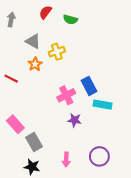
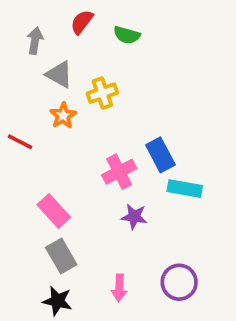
gray arrow: (11, 19) -> (35, 41), moved
pink rectangle: (15, 124) -> (54, 211), moved

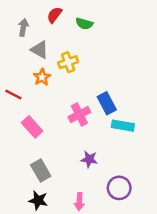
pink rectangle: (54, 211) -> (32, 127), moved
purple star: (134, 217) -> (89, 159), moved
pink arrow: (119, 288) -> (79, 202), moved

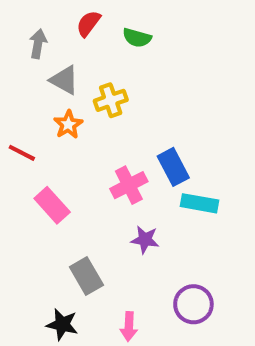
purple star: (89, 159) -> (145, 240), moved
gray rectangle: (41, 170) -> (86, 276), moved

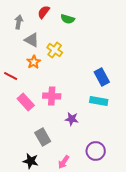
yellow cross: (111, 100) -> (55, 50), turned -35
blue rectangle: (173, 167) -> (102, 77), moved
pink cross: (129, 185) -> (52, 96), moved, turned 30
pink arrow: (129, 326) -> (64, 162), turned 32

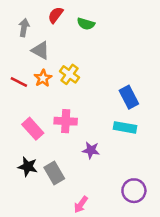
yellow cross: (55, 50) -> (69, 74), moved
red line: (11, 76) -> (19, 82), moved
purple circle: (96, 151) -> (134, 191), moved
black star: (31, 161) -> (28, 167), moved

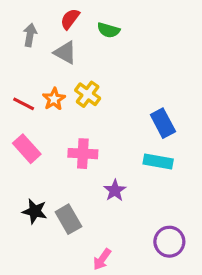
gray triangle: (40, 50) -> (65, 53), moved
pink rectangle: (33, 129) -> (27, 149), moved
purple star: (91, 150) -> (115, 190), turned 30

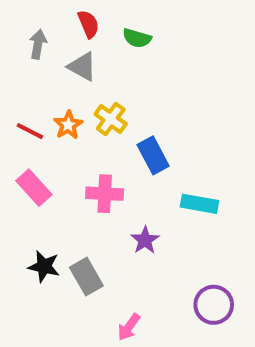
red semicircle: (70, 19) -> (88, 24), turned 120
blue rectangle: (163, 123) -> (153, 155), moved

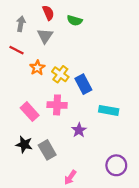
gray triangle: (82, 66) -> (45, 36), turned 35
yellow cross: (111, 119) -> (60, 74), moved
red line: (30, 131) -> (16, 50), moved
pink rectangle: (34, 188) -> (30, 112), moved

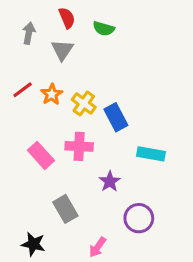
red line: (16, 50) -> (23, 90), moved, turned -64
black star: (24, 144) -> (33, 244), moved
purple circle: (116, 165) -> (139, 218), moved

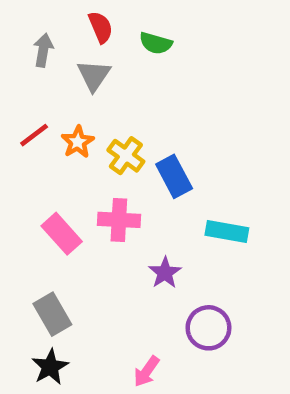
gray rectangle: (65, 209) -> (52, 314), moved
black star: (33, 244) -> (50, 367), turned 30

